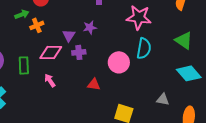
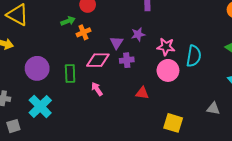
pink star: (139, 17) -> (166, 47), moved, size x0.7

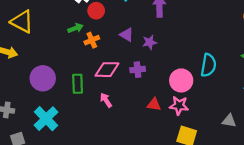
purple triangle: (116, 43) -> (127, 35), moved, turned -32
pink star: (166, 47) -> (179, 106), moved

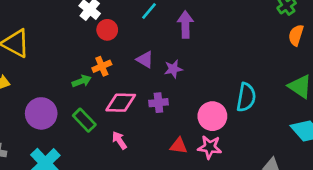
green arrow: (75, 28) -> (82, 81), moved
green rectangle: (78, 84) -> (84, 120), turned -42

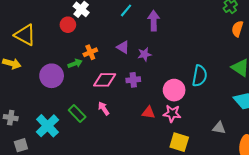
red circle: (107, 30) -> (68, 25), moved
purple circle: (41, 113) -> (52, 76), moved
green rectangle: (84, 120) -> (77, 114), moved

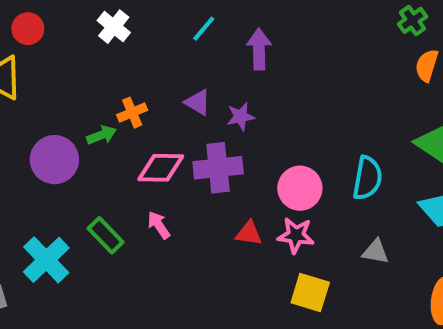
red circle: (68, 25) -> (28, 29), moved
cyan semicircle: (200, 76) -> (367, 178), moved
purple cross: (133, 80) -> (218, 168), size x1.6
gray triangle: (219, 128) -> (376, 252), moved

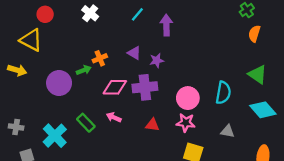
pink arrow: (159, 225) -> (114, 117), turned -32
red triangle: (249, 233) -> (152, 125), moved

